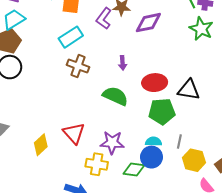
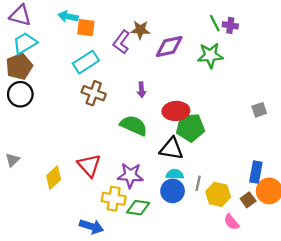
green star: (201, 29) -> (210, 55), moved, turned -30
black triangle: (189, 90) -> (171, 149), moved
green pentagon: (162, 112) -> (190, 128), moved
gray line: (179, 142) -> (198, 183), moved
green diamond: (134, 169) -> (138, 208), moved

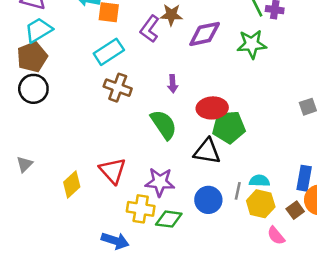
green semicircle: (134, 125) -> (164, 125), turned 32
cyan semicircle: (175, 174) -> (259, 181), moved

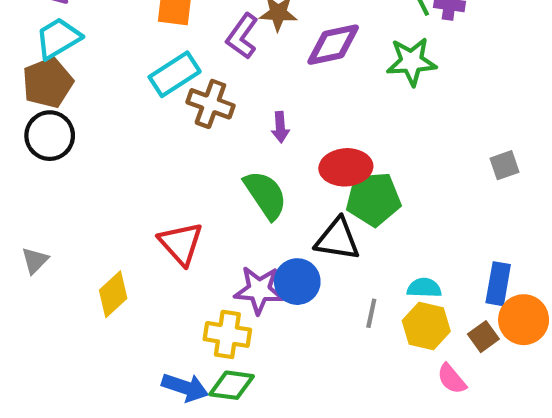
brown cross: (118, 88) -> (210, 104), moved
red triangle: (113, 171) -> (181, 243), moved
gray line: (238, 191) -> (371, 313), moved
blue circle: (208, 200) -> (297, 282), moved
green diamond: (169, 219) -> (232, 385), moved

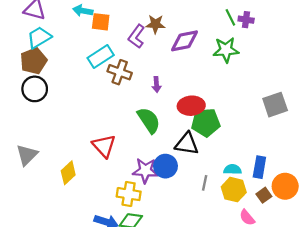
gray square: (505, 165) -> (275, 105), size x1.6
gray triangle: (35, 260) -> (27, 155), size x1.5
blue rectangle: (498, 284) -> (259, 167), moved

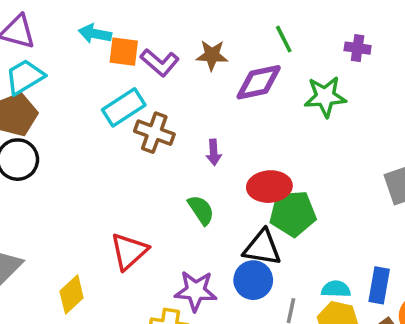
green line: (230, 17) -> (284, 39), moved
purple L-shape: (136, 36) -> (160, 62), moved, turned -85
green semicircle: (149, 120) -> (201, 210), size x0.7
red triangle: (104, 146) -> (129, 251), turned 30
blue circle: (165, 166) -> (253, 280), moved

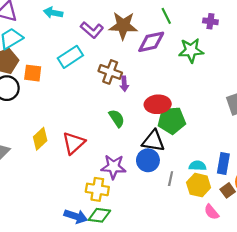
orange square: (124, 52) -> (33, 73), moved
brown star: (212, 55) -> (123, 26), size x1.5
brown cross: (154, 133) -> (110, 72), moved
yellow diamond: (72, 294) -> (40, 139), moved

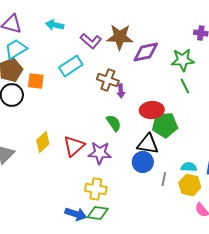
green line: (166, 16) -> (185, 86), moved
purple star: (113, 167) -> (100, 153), moved

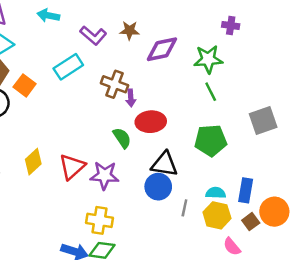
brown star: (120, 37) -> (129, 31), size x0.6
orange square: (36, 81) -> (25, 85), turned 30
red ellipse: (152, 110) -> (151, 122), moved
green pentagon: (165, 125) -> (211, 140), moved

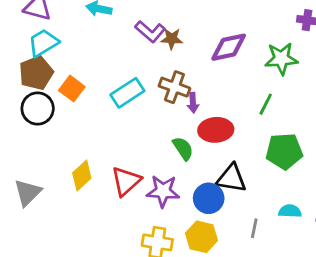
brown star: (129, 31) -> (172, 39), moved
cyan rectangle: (68, 67) -> (127, 93), moved
green line: (211, 92) -> (266, 104), moved, turned 54
blue circle: (158, 187) -> (209, 198), moved
yellow hexagon: (217, 215) -> (202, 237), moved

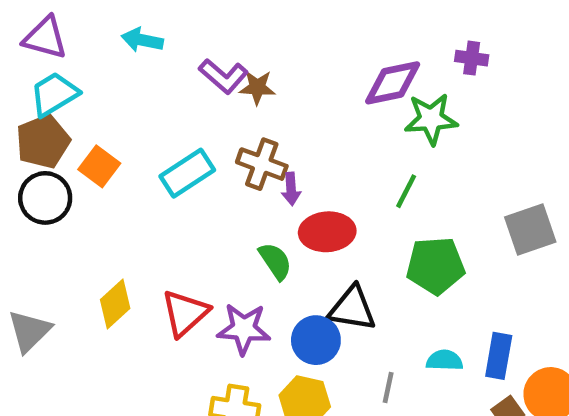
purple diamond: (229, 47) -> (393, 83), moved

